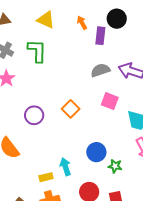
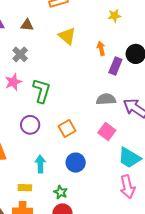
green L-shape: (37, 51) -> (42, 91), moved
blue circle: (96, 152) -> (76, 163), moved
green star: (115, 166) -> (61, 192), moved
cyan arrow: (65, 167) -> (40, 164), moved

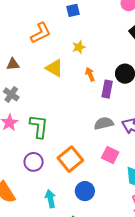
yellow star: (114, 16) -> (79, 47), moved
orange square: (67, 128) -> (70, 159), size x1.4

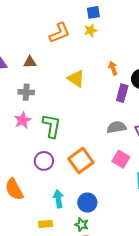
yellow star: (79, 47) -> (91, 30), moved
yellow triangle: (54, 68) -> (76, 79), moved
orange arrow: (90, 74) -> (113, 68), moved
gray cross: (11, 94) -> (26, 92), turned -35
blue circle: (85, 191) -> (87, 203), moved

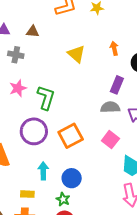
gray cross: (26, 92) -> (16, 55), moved
purple rectangle: (122, 93) -> (117, 85), moved
purple circle: (44, 161) -> (34, 131), size x1.4

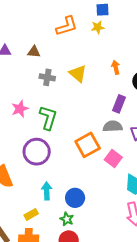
gray cross: (16, 55) -> (47, 77), moved
orange square: (71, 136) -> (88, 145), moved
yellow rectangle: (27, 194) -> (31, 214), turned -32

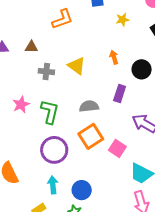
yellow star: (98, 27) -> (122, 20), moved
gray semicircle: (113, 126) -> (89, 106), moved
purple circle: (37, 152) -> (54, 150), moved

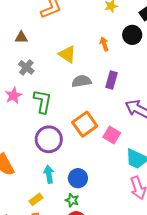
black circle: (142, 69) -> (132, 35), moved
gray cross: (46, 72) -> (26, 67), moved, turned 35
gray semicircle: (89, 106) -> (81, 81), moved

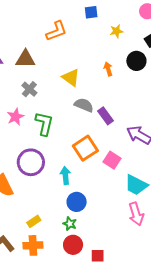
brown triangle: (21, 37) -> (25, 59), size x1.5
purple rectangle: (111, 80) -> (106, 116), moved, turned -54
gray semicircle: (81, 81) -> (84, 105), turned 30
purple circle: (49, 139) -> (31, 162), moved
cyan arrow: (49, 174) -> (65, 175), moved

